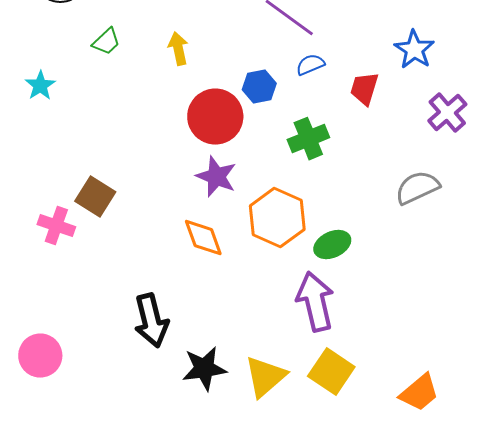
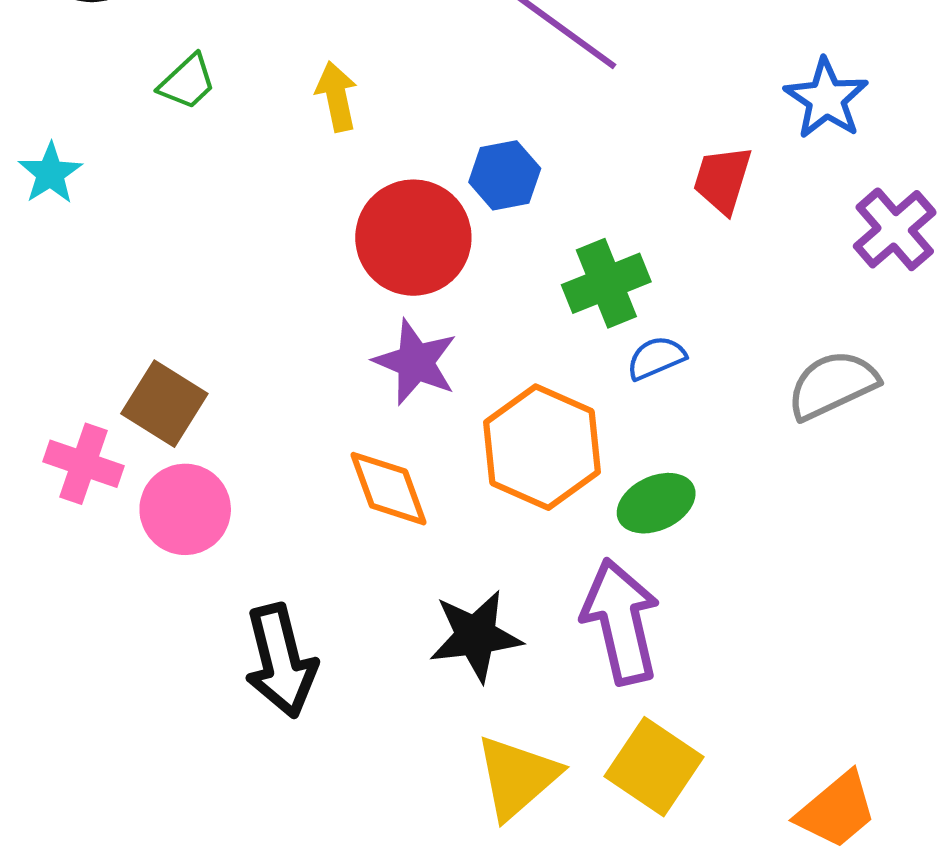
blue semicircle: (310, 65) -> (656, 358), moved
pink circle: (40, 356) -> (185, 509), moved
black star: (204, 369) -> (476, 636), moved

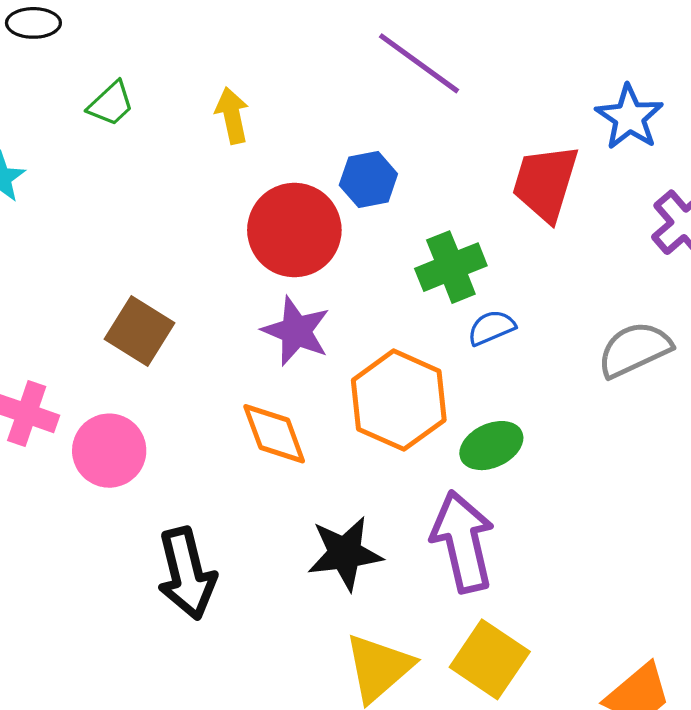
red trapezoid: (723, 179) -> (545, 183), size x1.4
brown square: (164, 404) -> (139, 331), moved

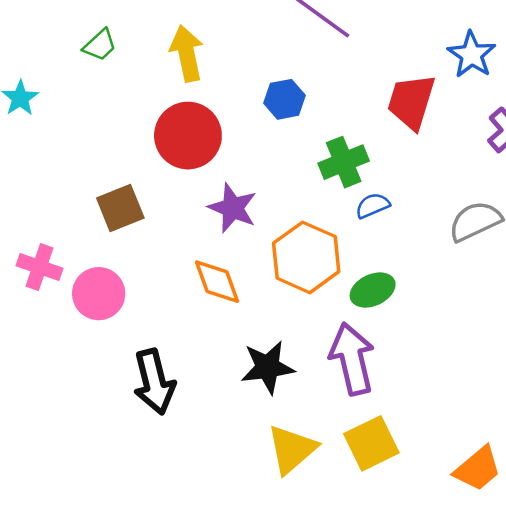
yellow arrow: (232, 116) -> (187, 53), size x1.4
red circle: (294, 230) -> (188, 136), moved
brown square: (139, 331) -> (120, 208), turned 36
yellow square: (490, 659) -> (371, 443), turned 30

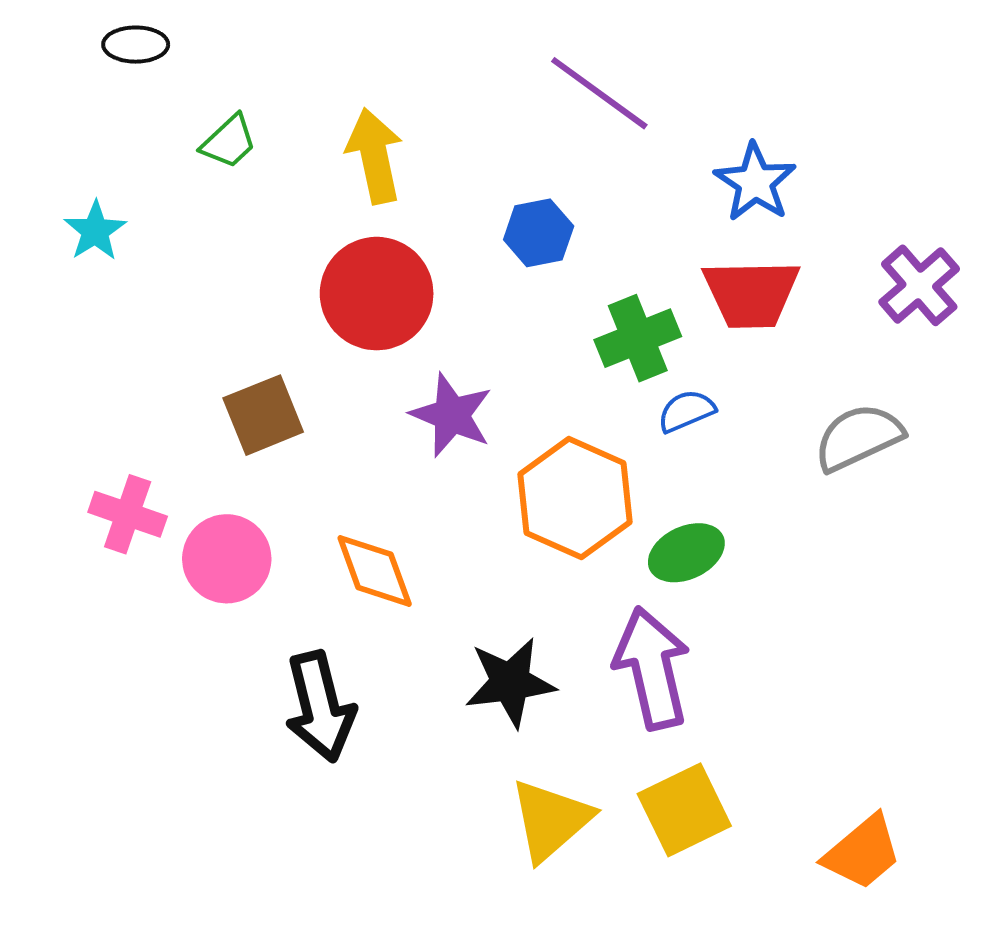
blue star: (472, 55) -> (755, 182), moved
red trapezoid: (411, 102) -> (751, 294), moved, turned -108
orange diamond: (217, 282) -> (375, 571), moved

